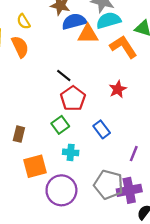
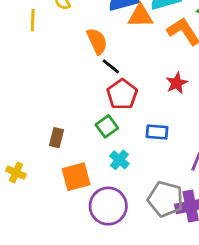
orange semicircle: (20, 47) -> (97, 41), moved
blue rectangle: (102, 129) -> (157, 132), turned -48
cyan cross: (71, 152) -> (119, 160), turned 35

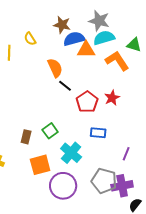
red pentagon: (122, 94) -> (87, 102), moved
green square: (107, 126) -> (50, 131), moved
cyan cross: (119, 160) -> (71, 153), size x1.5

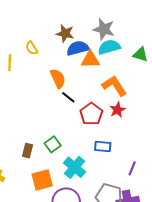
orange L-shape: (117, 61) -> (114, 86), moved

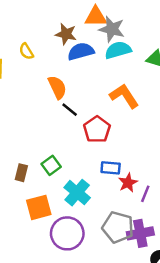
orange triangle: (90, 60) -> (96, 17), moved
red star: (117, 110) -> (128, 183), moved

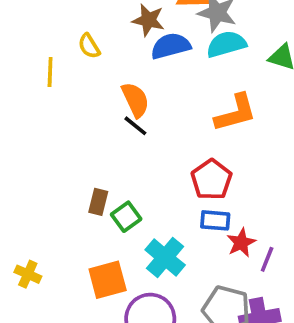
orange L-shape: (124, 96) -> (236, 113), turned 108
black line: (70, 110) -> (135, 126), moved
red pentagon: (97, 129) -> (211, 180), moved
brown rectangle: (21, 173) -> (98, 202), moved

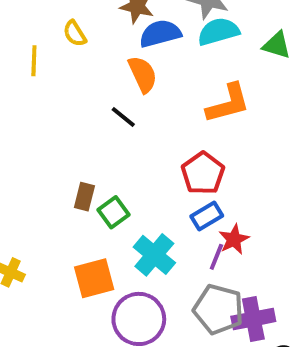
orange semicircle: (135, 100) -> (143, 74), moved
blue rectangle: (215, 220) -> (207, 216), turned -36
purple line: (267, 259) -> (216, 257), moved

